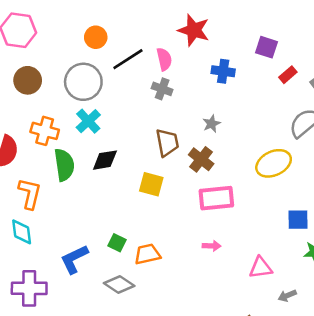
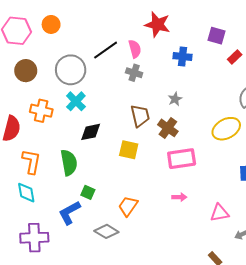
orange circle: (96, 37) -> (51, 24), moved
green semicircle: (64, 165) -> (69, 163), moved
green square: (117, 243) -> (88, 192), moved
orange trapezoid: (147, 254) -> (128, 206), turned -40

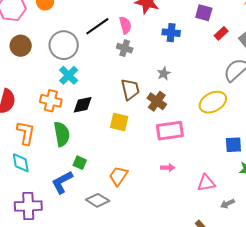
orange cross: (41, 111) -> (51, 101), moved

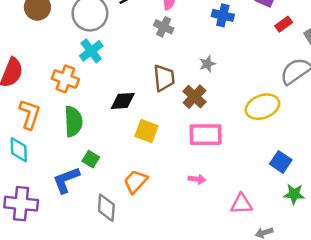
black diamond: (83, 105) -> (123, 101), moved
yellow square: (119, 122) -> (146, 131), moved
blue square: (233, 145) -> (281, 162), turned 30
gray diamond: (98, 200) -> (106, 208), turned 55

